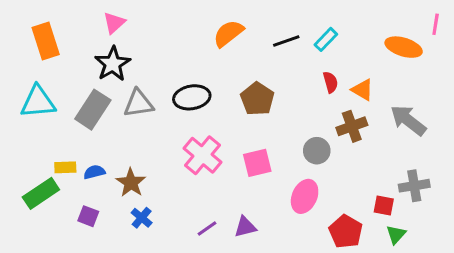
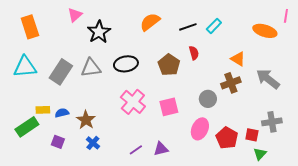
black star: (113, 64) -> (99, 32), moved
red semicircle: (330, 82) -> (194, 53), moved
red pentagon: (346, 231) -> (227, 138), moved

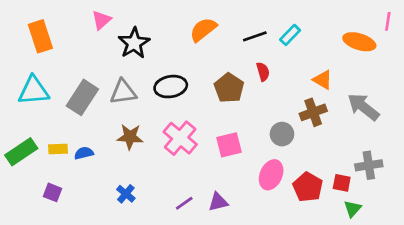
brown star: (86, 120) -> (130, 137), moved, turned -30
green rectangle: (27, 127) -> (21, 152), moved
purple square: (58, 142) -> (53, 192), moved

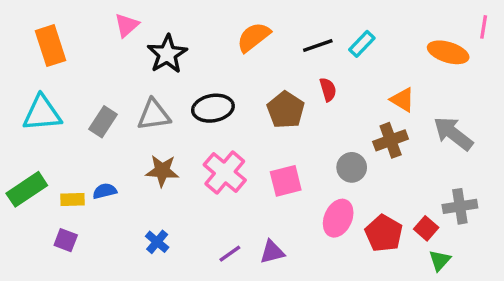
gray rectangle: (82, 97) -> (103, 122), size x0.7
yellow rectangle: (58, 149) -> (73, 200), moved
red square: (342, 183) -> (426, 228), turned 30

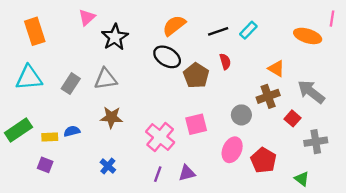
black ellipse: (213, 108) -> (167, 57), moved, turned 40
pink cross: (225, 172) -> (160, 137), moved
red square: (426, 228) -> (292, 118), moved
purple line: (230, 254) -> (158, 174), turned -35
green triangle: (440, 260) -> (302, 179), turned -35

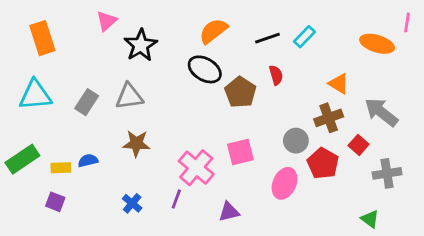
red pentagon: (263, 160) -> (323, 163), moved
purple line: (158, 174) -> (176, 199), moved

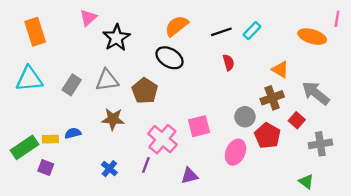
brown pentagon: (240, 92) -> (145, 91), moved
green rectangle: (22, 159) -> (24, 147), moved

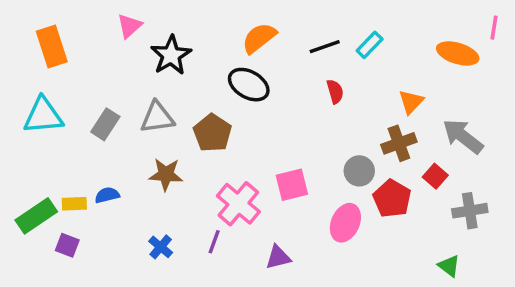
orange triangle: (280, 70) -> (411, 102), turned 42

